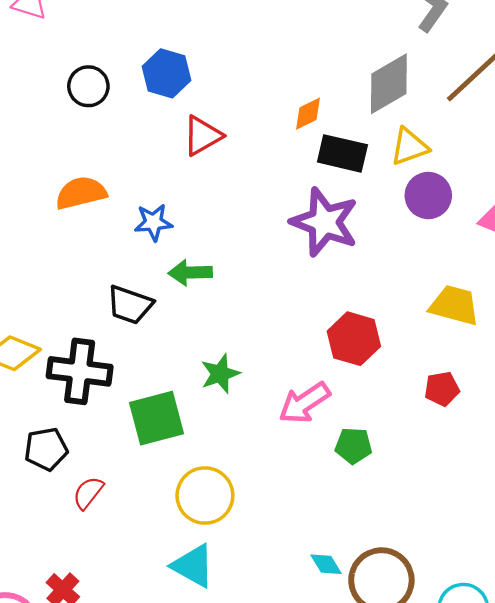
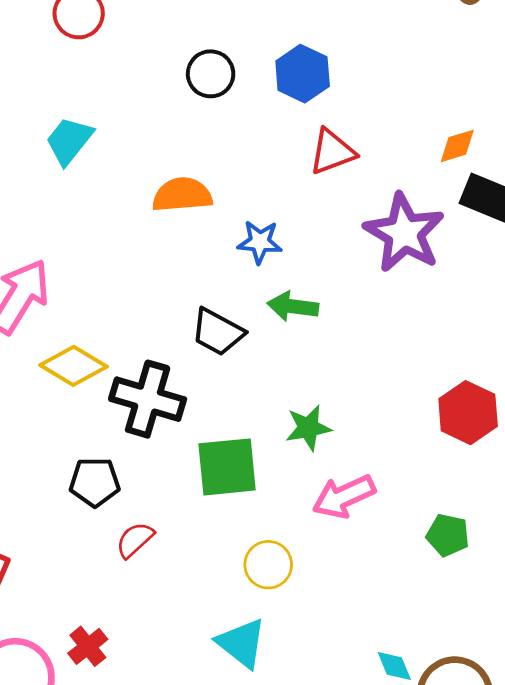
purple star: (324, 222) -> (404, 233), moved
pink arrow: (304, 403) -> (344, 497), moved
yellow circle: (205, 496) -> (268, 565), size x0.7

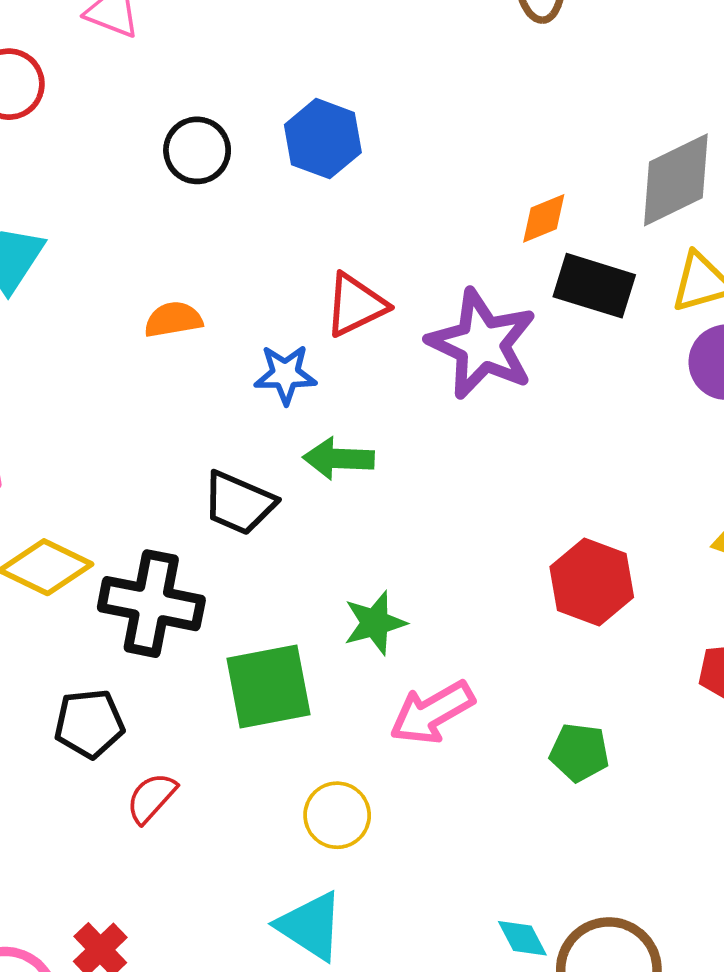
red triangle: (332, 152) -> (356, 305), moved
orange semicircle: (182, 195) -> (173, 319), size x0.7

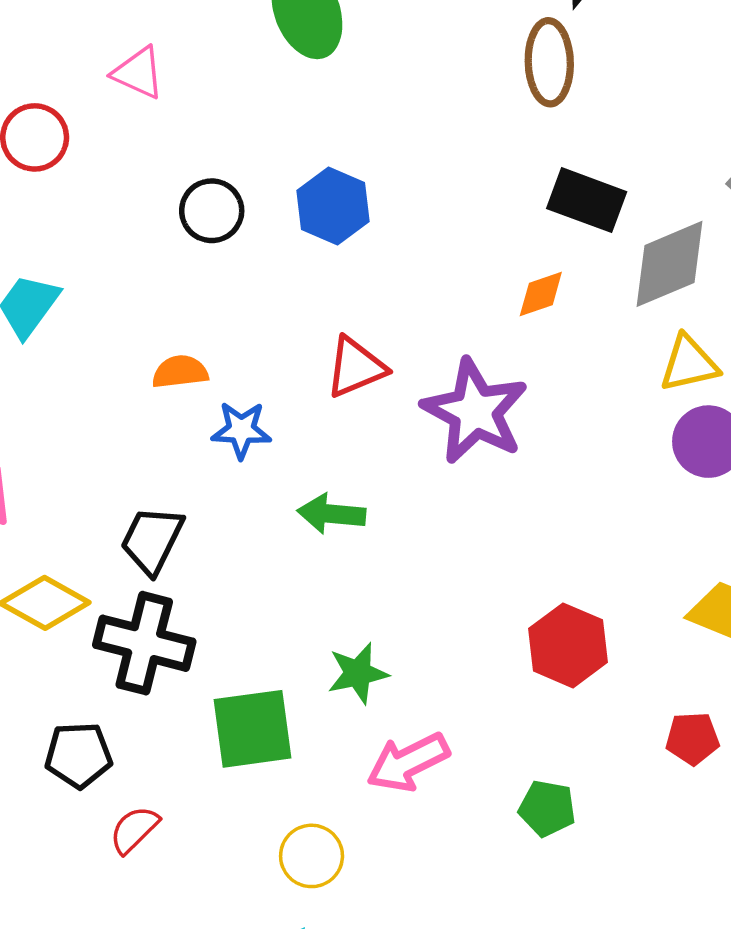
black rectangle: (594, 286) -> (587, 200), moved
blue star: (285, 374) -> (241, 430), moved
black trapezoid: (239, 503) -> (152, 540), moved, turned 90

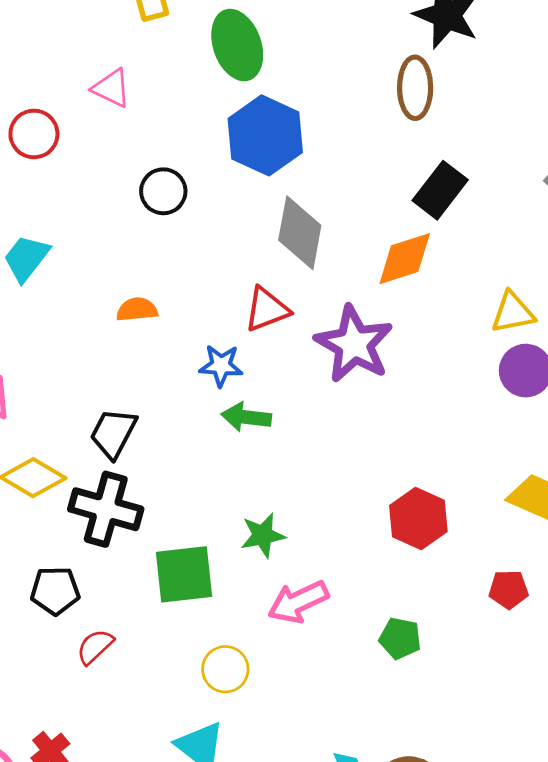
black rectangle: (587, 200) -> (440, 190), turned -74
blue hexagon: (333, 206) -> (265, 135), moved, size x1.4
gray diamond: (670, 264) -> (300, 233), moved, turned -58
orange diamond: (541, 294) -> (405, 259), size x1.6
blue star: (241, 430) -> (221, 366), moved

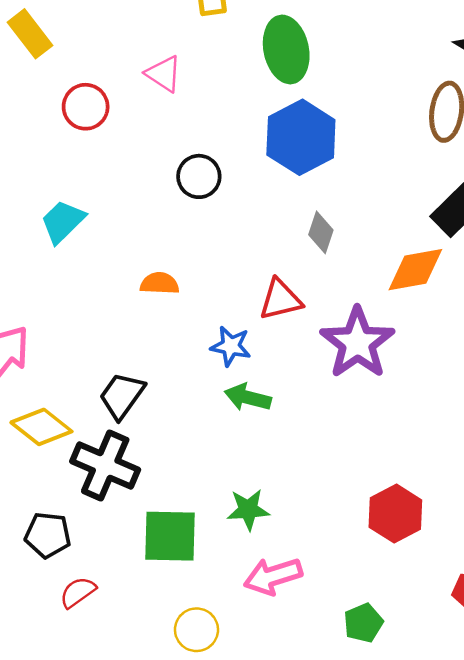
gray diamond: (300, 233) -> (321, 232), size x0.6
green pentagon: (400, 638) -> (363, 623), turned 30

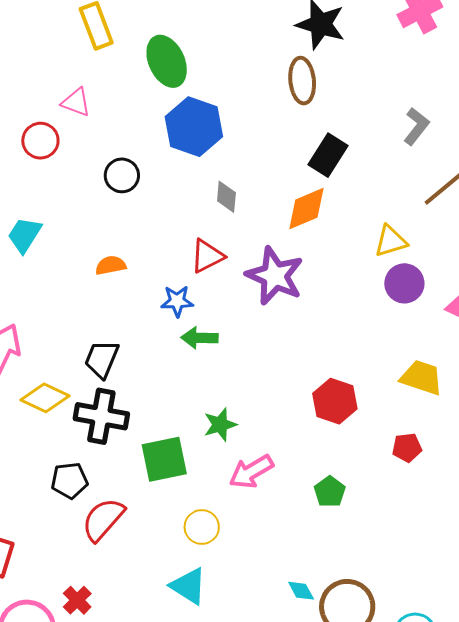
red circle: (86, 107) -> (40, 141), moved
red semicircle: (78, 592) -> (103, 519), size x1.6

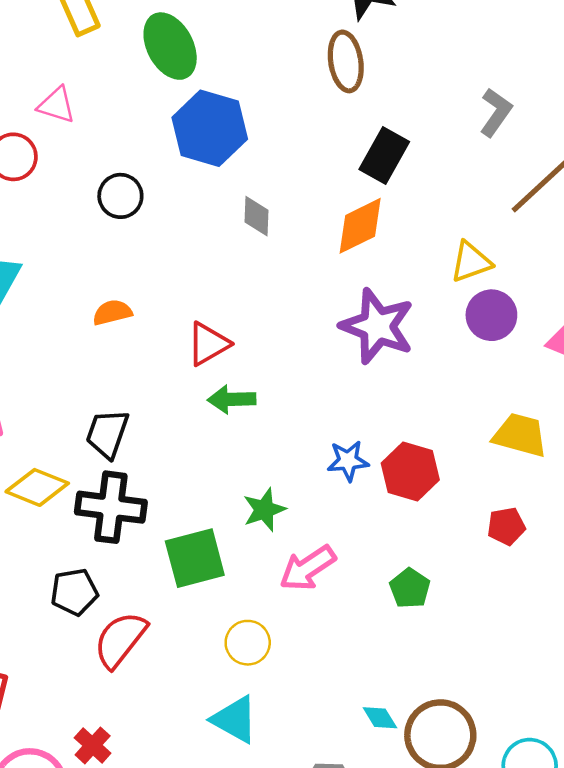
red triangle: (207, 256) -> (208, 344), moved
purple star: (275, 276) -> (377, 326), moved
blue star: (177, 301) -> (348, 461), moved

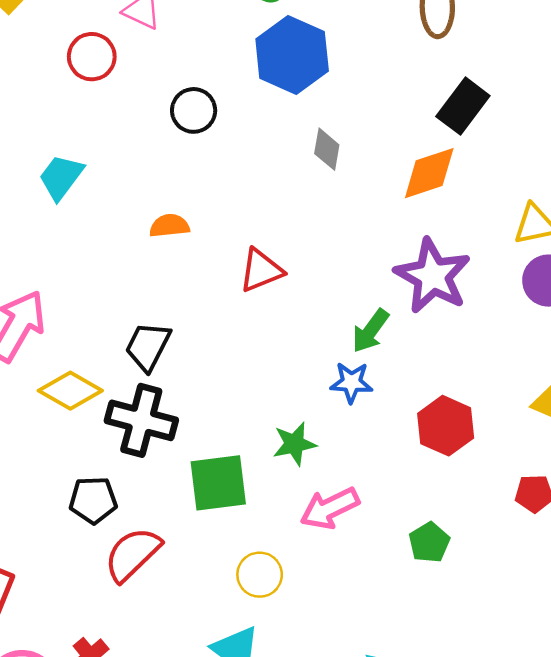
green arrow: (232, 399) -> (371, 331), moved, turned -60
blue star: (348, 461) -> (351, 382), moved

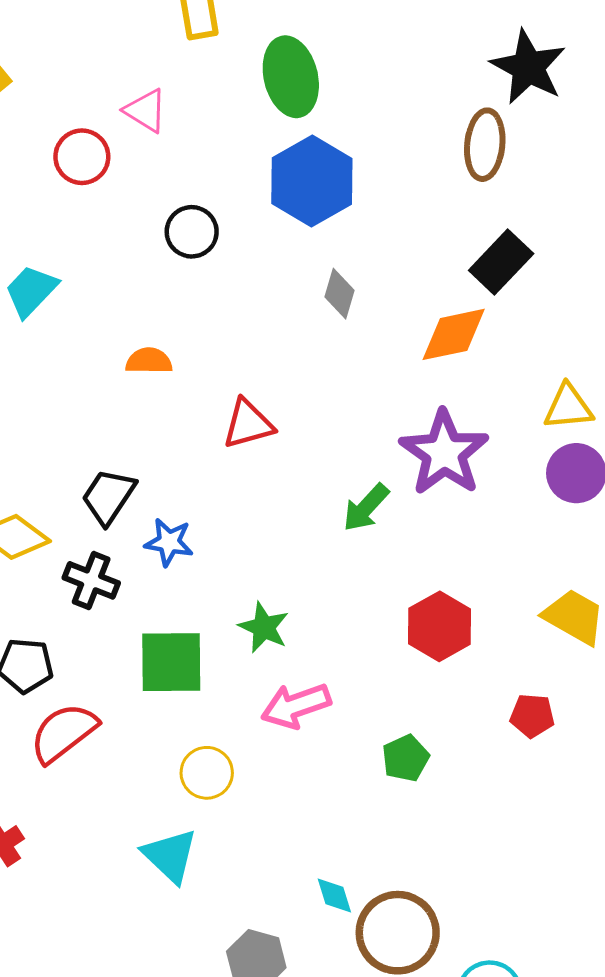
blue star: (351, 382) -> (169, 542), moved
black cross: (141, 420) -> (91, 580), size x0.7
green star: (294, 444) -> (264, 627), turned 30

